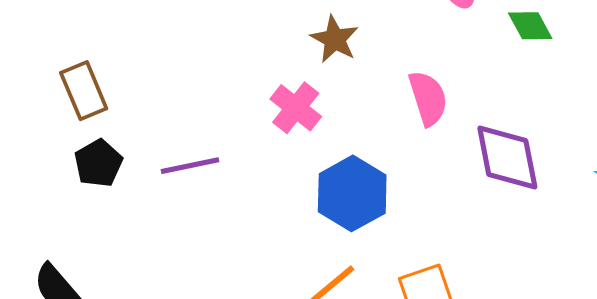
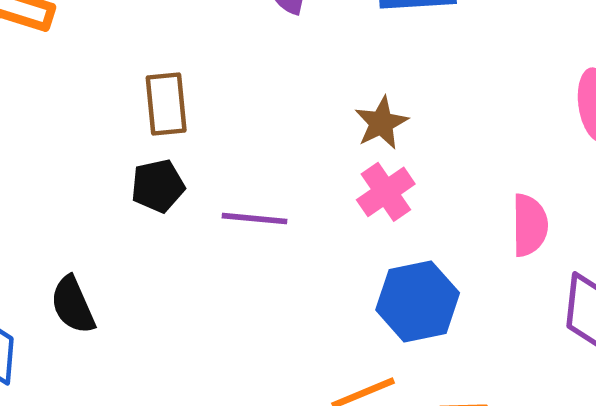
brown star: (335, 39) -> (381, 123), moved

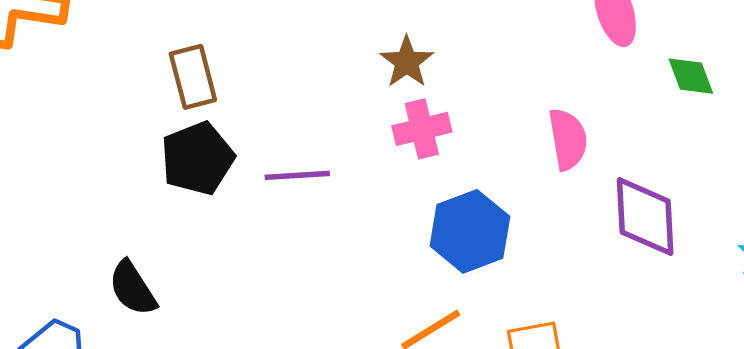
black pentagon: (158, 186) -> (197, 158), size x1.4
pink cross: (386, 192) -> (422, 129), turned 30

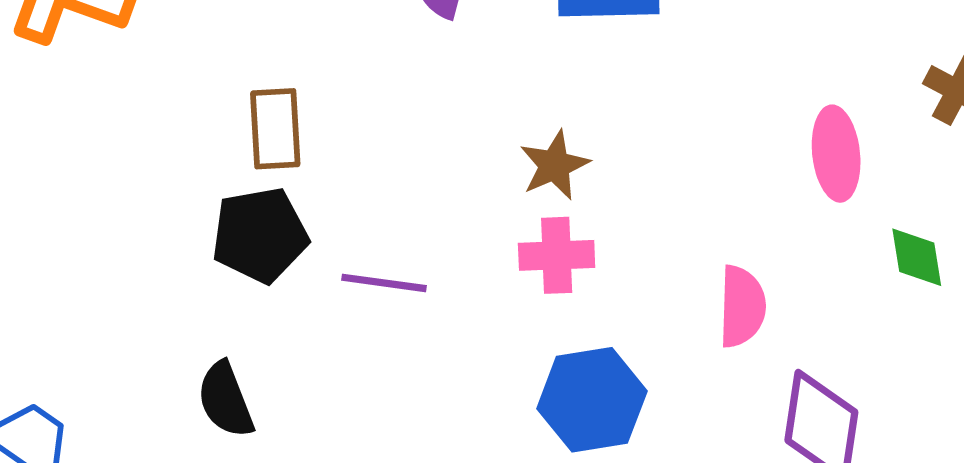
black semicircle: (133, 288) -> (226, 400), moved

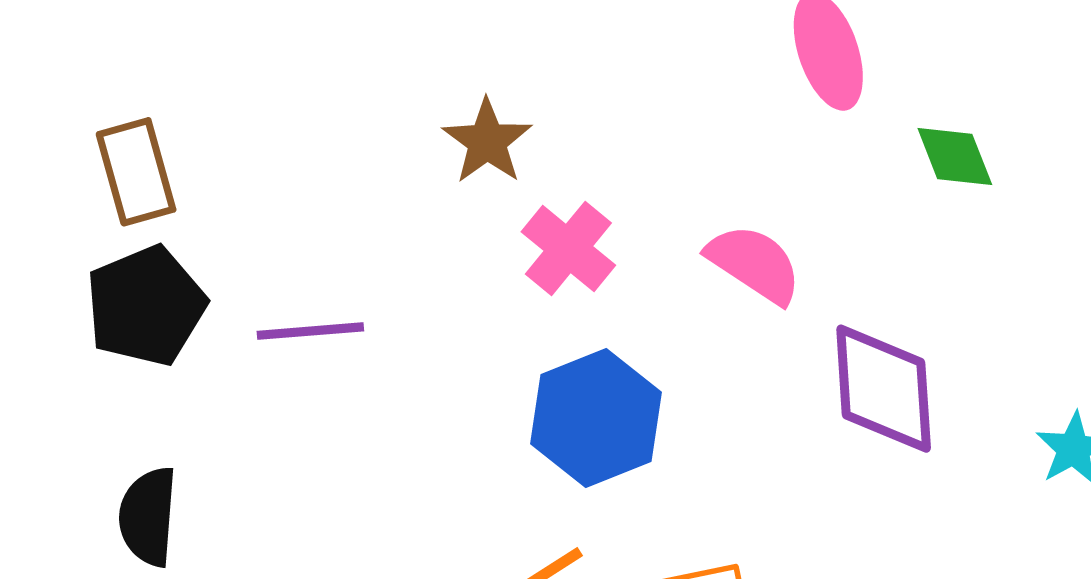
pink cross: (557, 255) -> (568, 248), moved, turned -36
pink semicircle: (742, 307) -> (754, 264), turned -46
black semicircle: (226, 400) -> (148, 516), turned 38

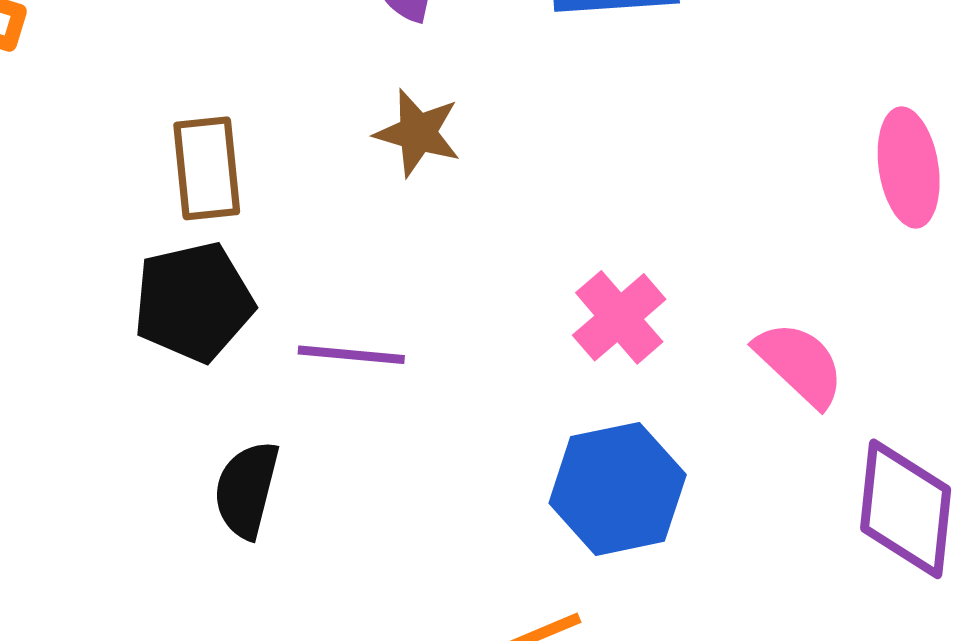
brown star: (487, 141) -> (418, 133), moved, turned -30
black semicircle: (148, 516) -> (247, 490), moved

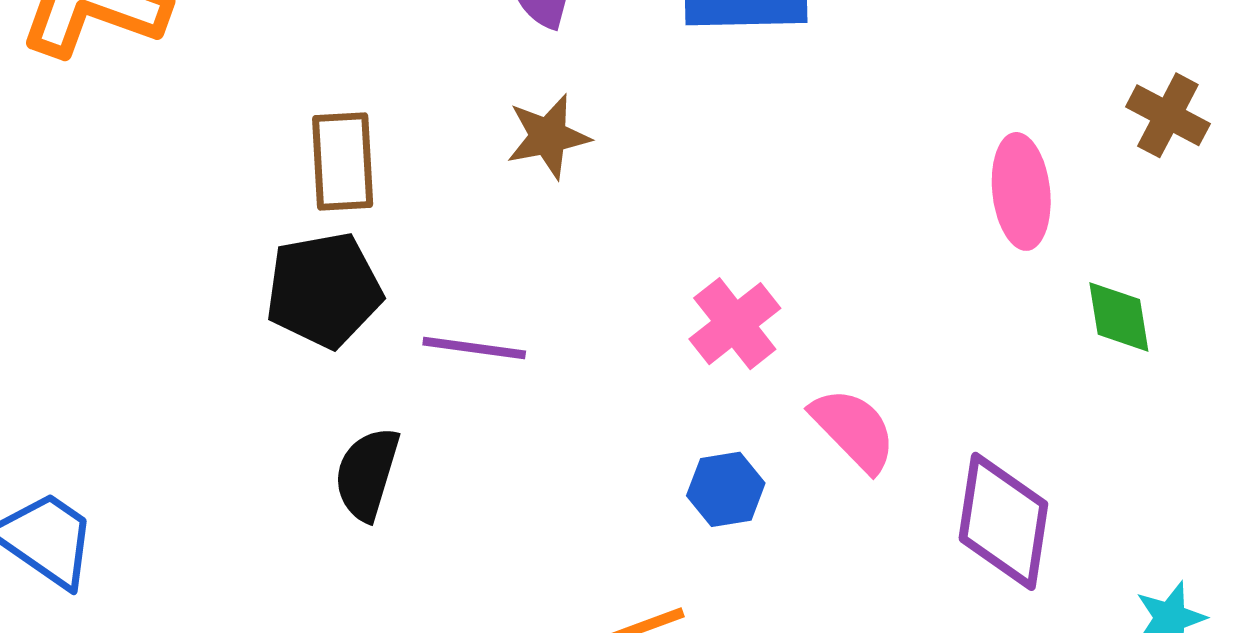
brown star: (418, 133) -> (548, 136), turned -30
pink semicircle: (800, 364) -> (854, 430), moved
blue hexagon: (618, 489) -> (726, 489), size x0.6

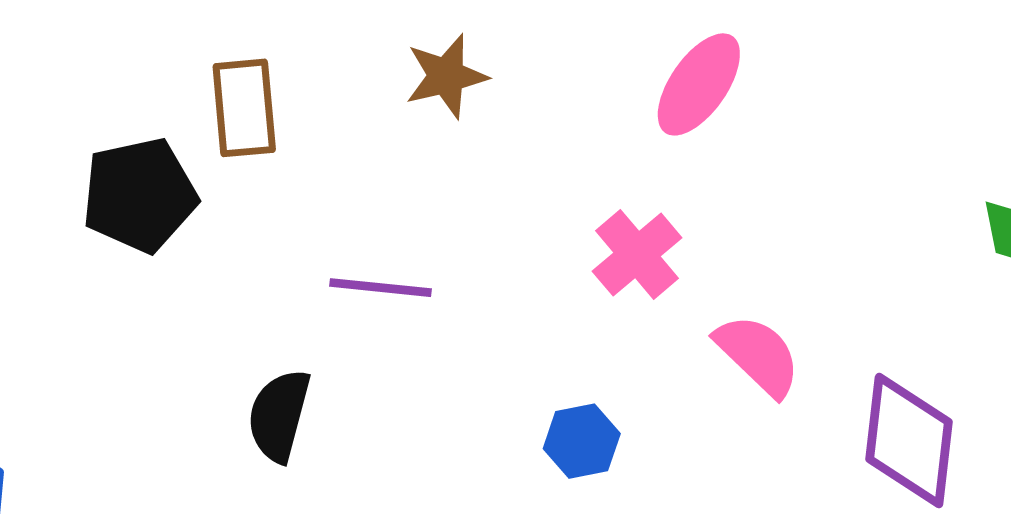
pink ellipse: (1021, 191) -> (699, 84), moved, turned 43
black pentagon: (324, 290) -> (139, 195), moved
blue hexagon: (726, 489) -> (582, 441), moved

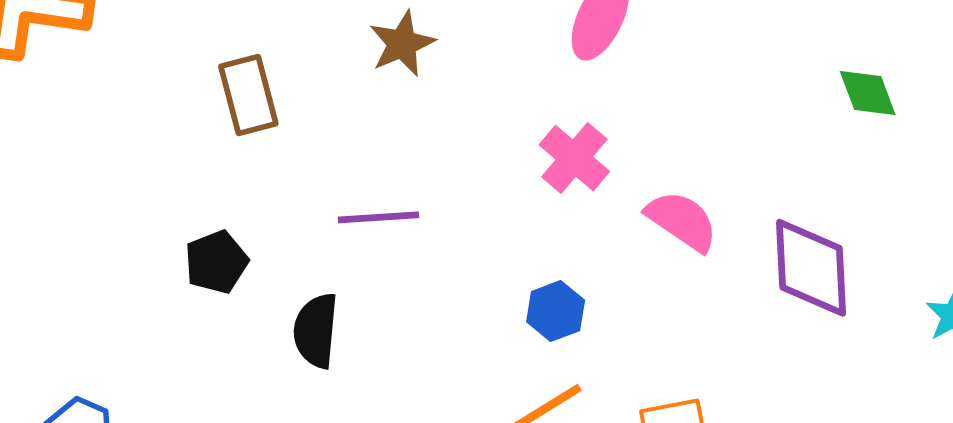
black pentagon: (139, 195) -> (216, 262), moved, size x0.7

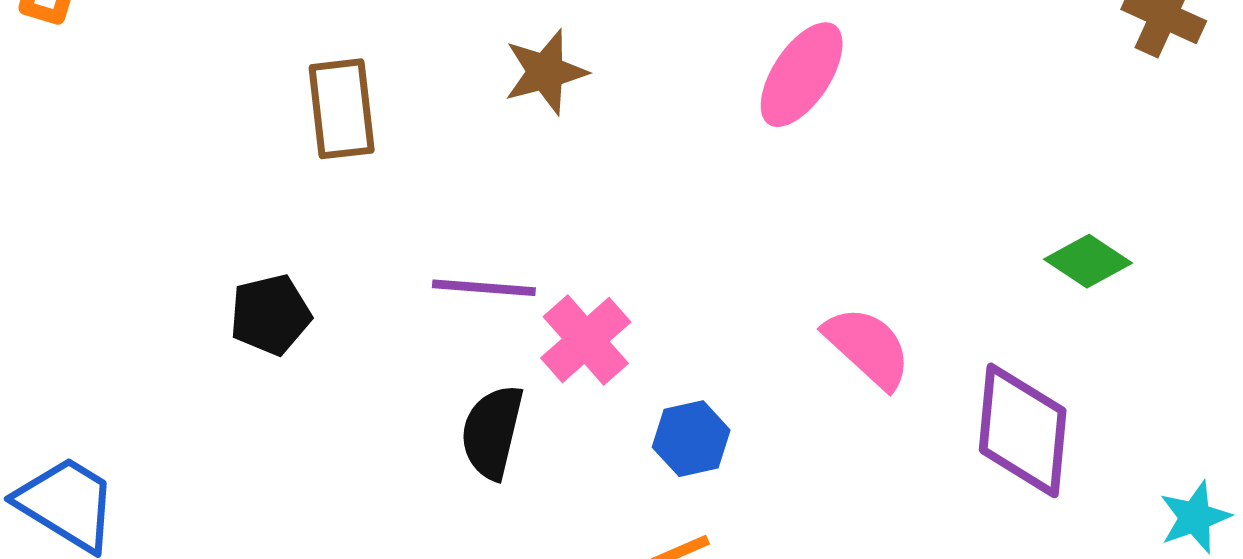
green diamond: (868, 93) -> (1088, 261), moved, turned -44
pink cross: (574, 158) -> (586, 340), moved
black semicircle: (316, 331) -> (492, 432), moved

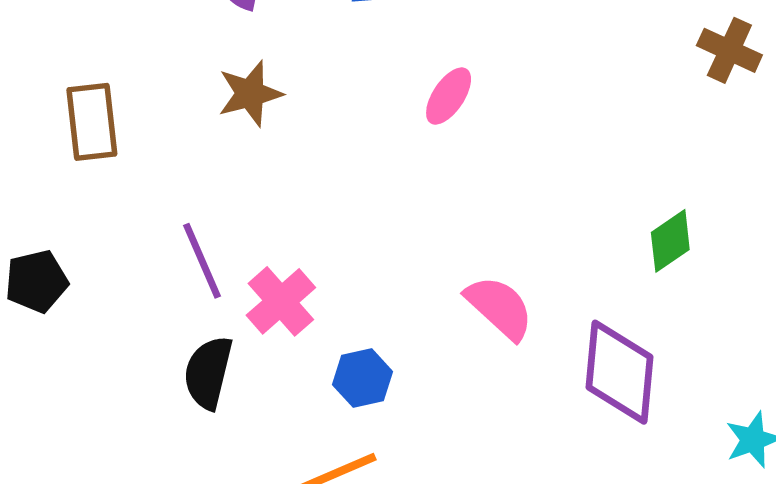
pink ellipse: (802, 75) -> (449, 96), size x0.7
green diamond: (1088, 261) -> (670, 241), turned -68
purple line: (484, 288) -> (202, 261), turned 62

